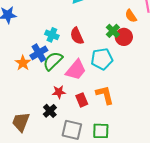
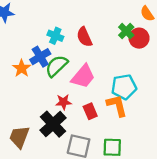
cyan pentagon: (102, 59) -> (124, 87), moved
black cross: (50, 111) -> (53, 124), size x1.6

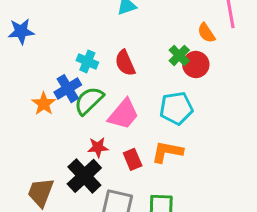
cyan pentagon: (124, 87) -> (176, 108), moved
orange L-shape: (117, 105) -> (167, 152), turned -65

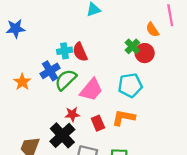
cyan cross: (87, 61) -> (65, 51), turned -32
red semicircle: (125, 63) -> (80, 52), moved
orange star: (44, 104) -> (22, 82), moved

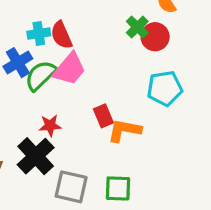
cyan pentagon: (130, 85) -> (165, 88), moved
pink trapezoid: (91, 90) -> (69, 69), moved
red rectangle: (98, 123) -> (103, 116), moved

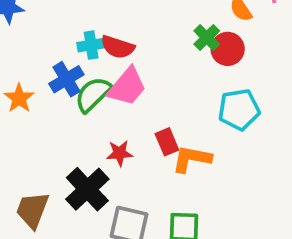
red semicircle: (61, 35) -> (118, 47), turned -48
red star: (50, 125) -> (120, 153), moved

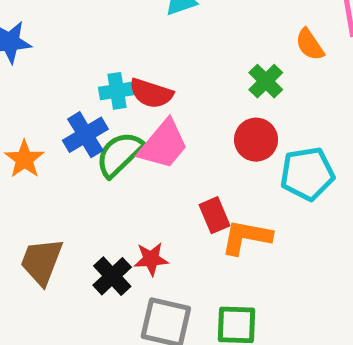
red circle: (228, 49) -> (256, 140), moved
red star: (120, 153) -> (151, 259), moved
black cross: (87, 189) -> (112, 276), size x0.7
brown trapezoid: (32, 210) -> (41, 262), moved

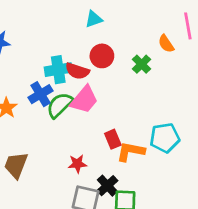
cyan cross: (117, 91) -> (58, 70), size x1.4
red circle: (256, 140) -> (102, 56), moved
cyan pentagon: (307, 174) -> (165, 138), moved
black cross: (112, 276) -> (107, 186), moved

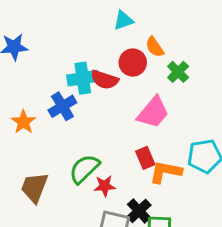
orange semicircle: (166, 44) -> (155, 47), moved
pink trapezoid: (84, 100) -> (153, 113), moved
green semicircle: (60, 105) -> (84, 169), moved

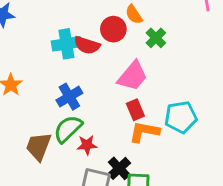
blue cross: (62, 106) -> (69, 97), moved
red rectangle: (145, 158) -> (135, 110), moved
brown trapezoid: (34, 188) -> (39, 146), moved

